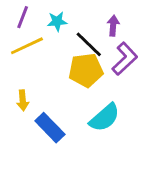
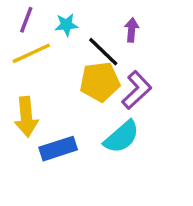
purple L-shape: (125, 59) -> (137, 90), moved
yellow arrow: (23, 100) -> (26, 117), size x1.6
blue rectangle: (50, 128) -> (58, 149), turned -64

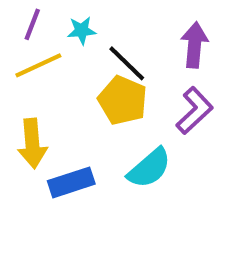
purple arrow: (132, 30) -> (194, 45), moved, size x1.5
yellow pentagon: (100, 82) -> (123, 100), turned 30
purple L-shape: (137, 90) -> (194, 111), moved

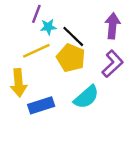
purple line: (32, 24) -> (36, 14), moved
cyan star: (82, 31) -> (48, 27), moved
yellow line: (38, 65) -> (36, 51), moved

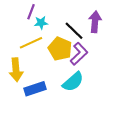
black line: (73, 36) -> (74, 31), moved
purple L-shape: (112, 64) -> (79, 54), moved

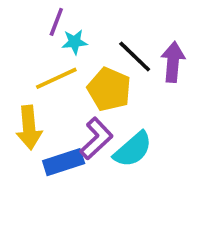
purple arrow: (95, 22) -> (173, 62), moved
purple L-shape: (79, 54) -> (96, 138), moved

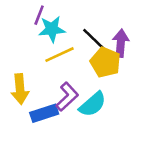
cyan star: (75, 42) -> (52, 29), size x1.5
yellow line: (56, 78) -> (59, 55), moved
yellow pentagon: (109, 89) -> (105, 62), moved

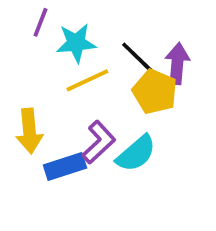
purple line: (39, 15) -> (41, 22), moved

